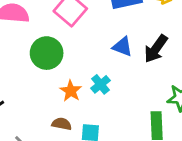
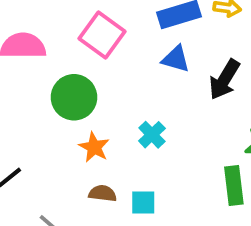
blue triangle: (122, 47) -> (176, 59), moved
orange star: (71, 91) -> (94, 147), moved

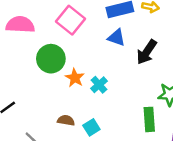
orange star: (94, 147) -> (75, 78), moved
cyan square: (143, 202) -> (91, 127), turned -35

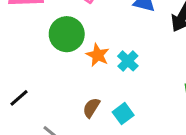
brown semicircle: (66, 120) -> (91, 108), turned -63

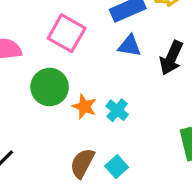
brown semicircle: (91, 108) -> (82, 163), size x1.4

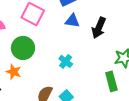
orange star: (84, 107) -> (14, 72), moved

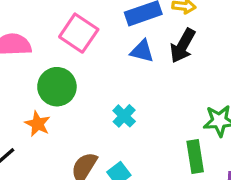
black arrow: (99, 28) -> (183, 46), moved

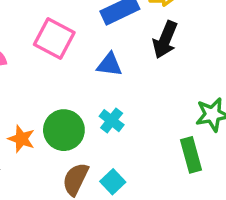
blue triangle: (142, 51) -> (109, 65), moved
green circle: (57, 87) -> (64, 130), moved

